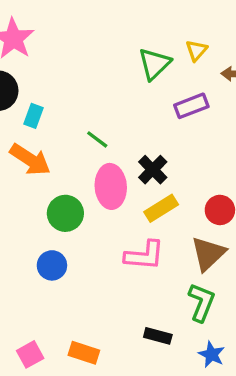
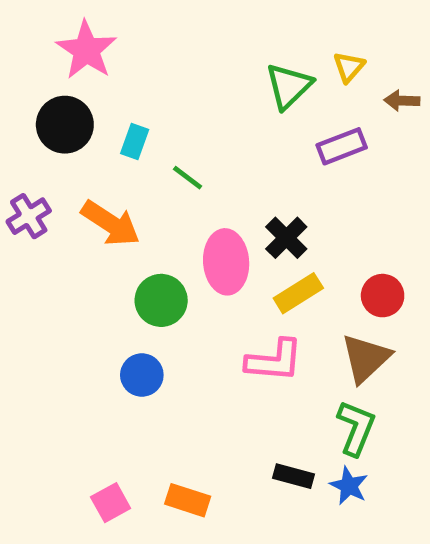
cyan rectangle: (33, 116) -> (135, 141), moved
green line: (97, 139) -> (188, 178), moved
blue star: (212, 354) -> (349, 486), moved

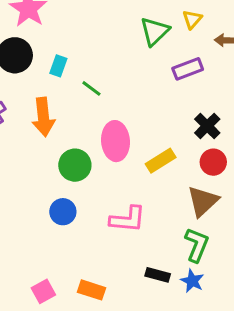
orange arrow: (111, 223) -> (43, 117), turned 51
black cross: (286, 238) -> (207, 126), moved
pink L-shape: (274, 361) -> (128, 219), moved

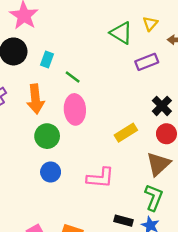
green triangle: (155, 31) -> (121, 33), turned -45
pink ellipse: (116, 141) -> (75, 109), moved
green circle: (75, 165) -> (47, 136), moved

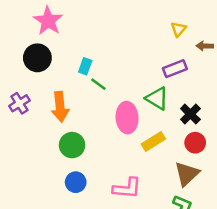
green triangle: (121, 33) -> (157, 98), moved
cyan rectangle: (47, 60) -> (85, 66), moved
pink ellipse: (75, 109) -> (127, 118), moved

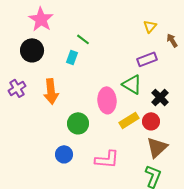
brown arrow: (205, 46) -> (172, 40), turned 56
green line: (98, 84) -> (83, 39), moved
red circle: (195, 143) -> (151, 121), moved
green circle: (72, 145) -> (78, 123), moved

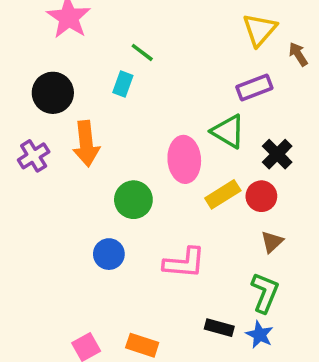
yellow triangle: (150, 26) -> (260, 30), size x1.5
black circle: (32, 50) -> (53, 93), moved
purple cross: (17, 88) -> (34, 156), moved
brown triangle: (157, 147) -> (272, 242), size x0.6

